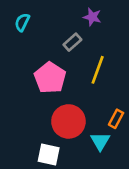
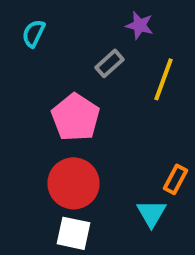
yellow line: (98, 70) -> (163, 79), moved
red circle: (68, 121) -> (74, 183), moved

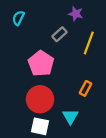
orange rectangle: (175, 179) -> (85, 88), moved
cyan triangle: (151, 213) -> (70, 117), moved

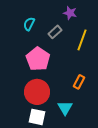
cyan semicircle: (18, 18) -> (29, 24), moved

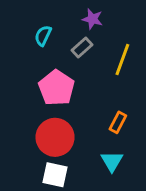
purple star: (70, 13) -> (92, 19), moved
cyan triangle: (65, 108) -> (112, 161), moved

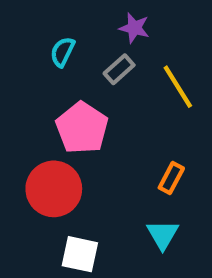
yellow line: (122, 59) -> (178, 87), turned -52
red circle: (55, 137) -> (54, 189), moved

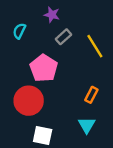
purple star: (134, 28) -> (52, 15), moved
cyan semicircle: (62, 52) -> (19, 31), moved

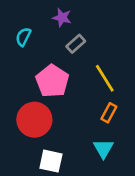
yellow line: (95, 46) -> (105, 78), moved

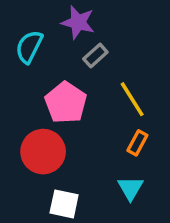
purple star: (62, 18) -> (78, 22), size x1.4
cyan semicircle: (23, 37) -> (29, 47), size x1.4

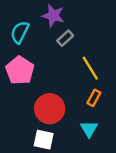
pink pentagon: (66, 103) -> (20, 70), moved
red circle: (43, 152) -> (50, 109), moved

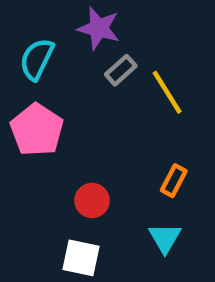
yellow line: (90, 68) -> (167, 92), moved
red circle: (50, 109) -> (92, 201), size x0.6

